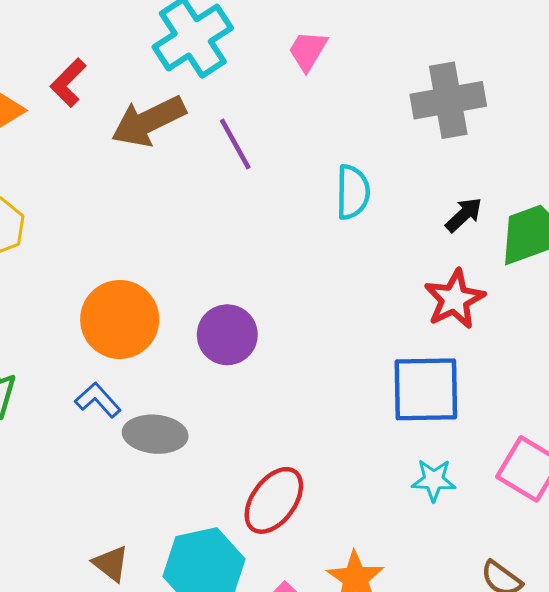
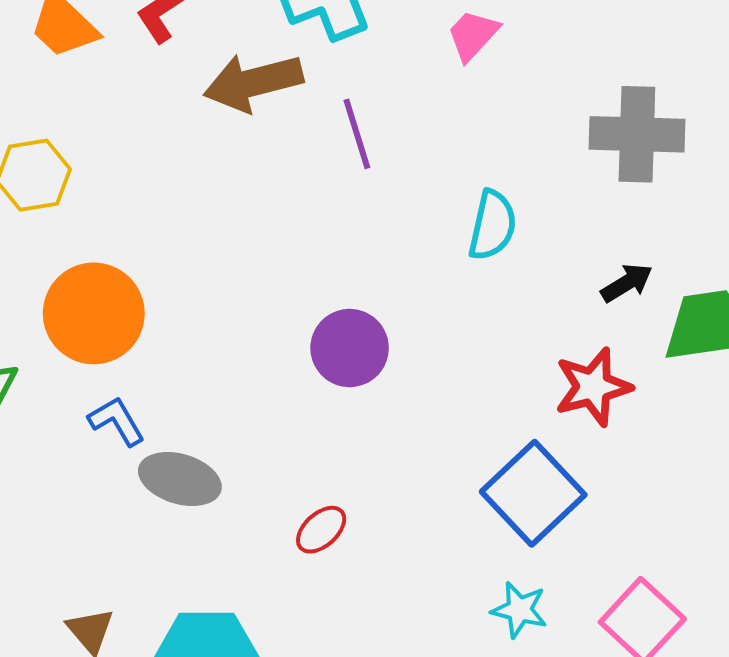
orange circle: (120, 319) -> (94, 313), moved
purple circle: (227, 335) -> (350, 348), moved
blue square: (426, 389) -> (533, 493), turned 36
red ellipse: (274, 500) -> (321, 530), moved, size x0.6

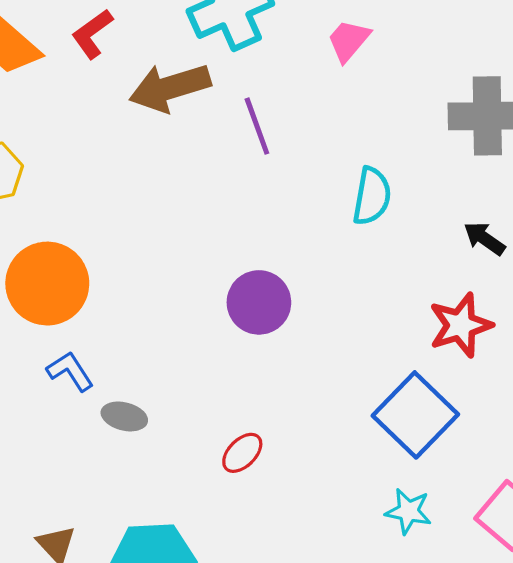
black arrow: (627, 283) -> (484, 239), turned -111
gray ellipse: (180, 479) -> (124, 416), size x0.7

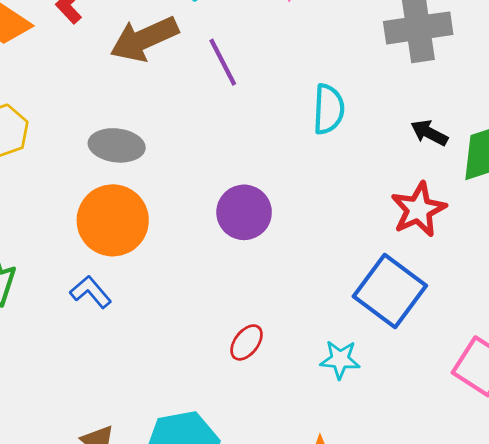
orange circle: (47, 284) -> (113, 220), moved
gray ellipse: (124, 416) -> (117, 145), moved, size x1.4
cyan star: (408, 511) -> (340, 360), moved

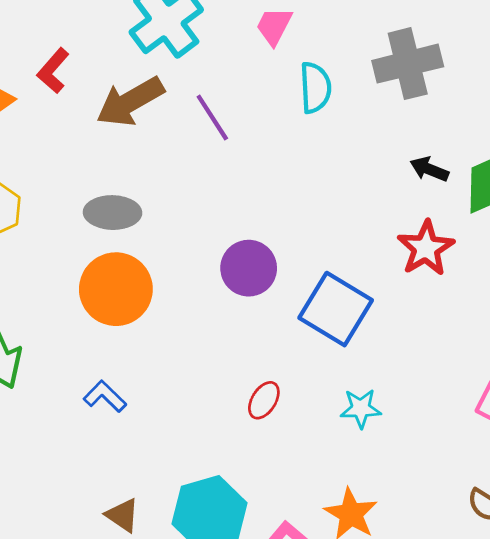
cyan semicircle: (329, 109) -> (315, 88), moved
blue square: (390, 291) -> (336, 309), moved
blue L-shape: (91, 292) -> (105, 396), moved

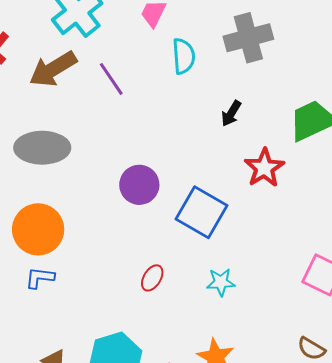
black arrow: (429, 169) -> (231, 113), moved, turned -80
gray ellipse: (113, 213) -> (42, 148), size x1.4
orange circle: (116, 289) -> (38, 229), moved
blue L-shape: (105, 396) -> (40, 278), turned -36

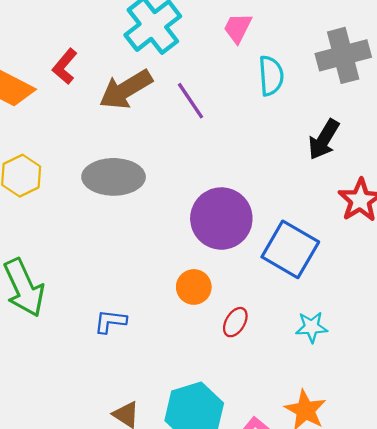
black arrow: (231, 113) -> (324, 139), size x1.4
purple circle: (139, 185) -> (221, 219), size x1.4
orange circle: (38, 229) -> (194, 287), moved, size x0.6

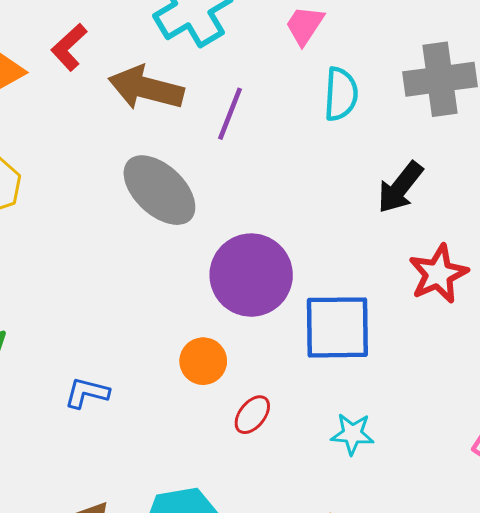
brown arrow: (126, 89) -> (146, 88), turned 38
purple line: (191, 101) -> (230, 114), turned 48
gray ellipse: (114, 177) -> (159, 190), moved, turned 36
blue square: (290, 249) -> (337, 327), turned -38

